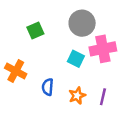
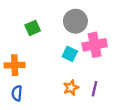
orange cross: (16, 71) -> (15, 65), turned -30
blue semicircle: (48, 87) -> (17, 93), moved

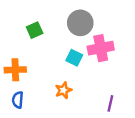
orange star: (71, 88) -> (63, 90), moved
purple line: (95, 89) -> (110, 103), moved

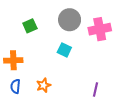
pink cross: (101, 48) -> (100, 29), moved
orange star: (63, 90) -> (44, 85), moved

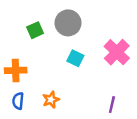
gray circle: (70, 20) -> (68, 23), moved
pink cross: (100, 29) -> (117, 52), moved, turned -35

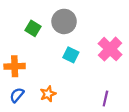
green square: (35, 30) -> (33, 28), turned -35
blue semicircle: (18, 101) -> (17, 95), turned 35

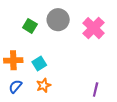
pink cross: (110, 49) -> (94, 28), moved
cyan square: (71, 55) -> (39, 63), moved, turned 32

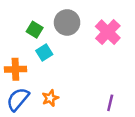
cyan square: (39, 63) -> (44, 52), moved
blue semicircle: (15, 86) -> (18, 99), size x1.5

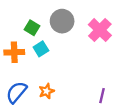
orange cross: (15, 69) -> (14, 52), moved

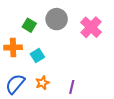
cyan square: (41, 49) -> (37, 56), moved
purple line: (102, 96) -> (72, 87), moved

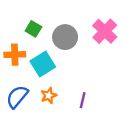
gray circle: (57, 19) -> (65, 37), moved
cyan square: (37, 56) -> (43, 64), size x1.5

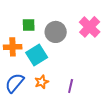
green square: (33, 29) -> (29, 25), turned -32

